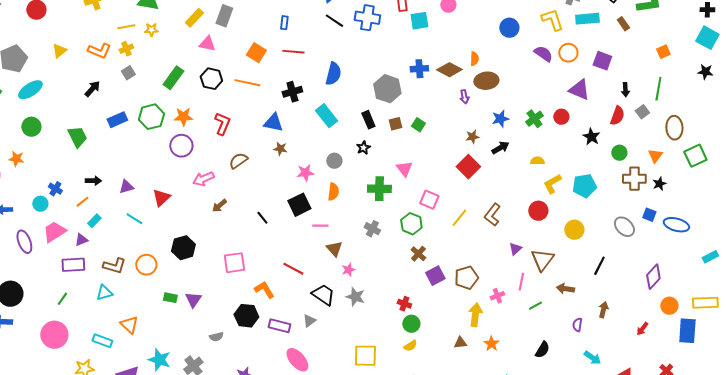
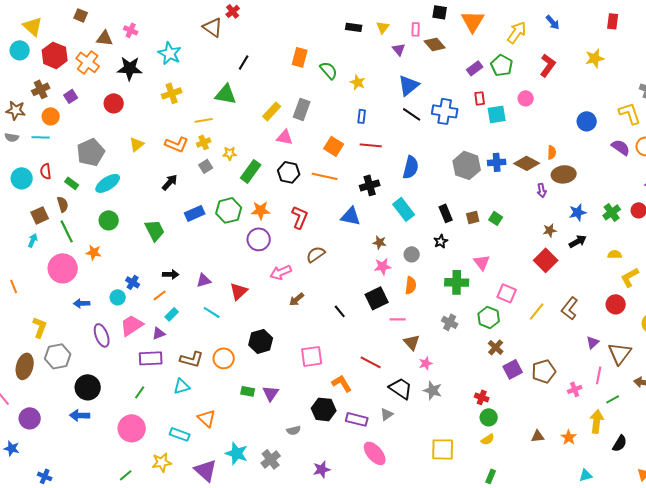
yellow star: (151, 30) -> (230, 153), moved
gray hexagon: (387, 89) -> (467, 165), moved
brown star: (280, 149) -> (380, 242), moved
yellow arrow: (475, 315) -> (597, 421), moved

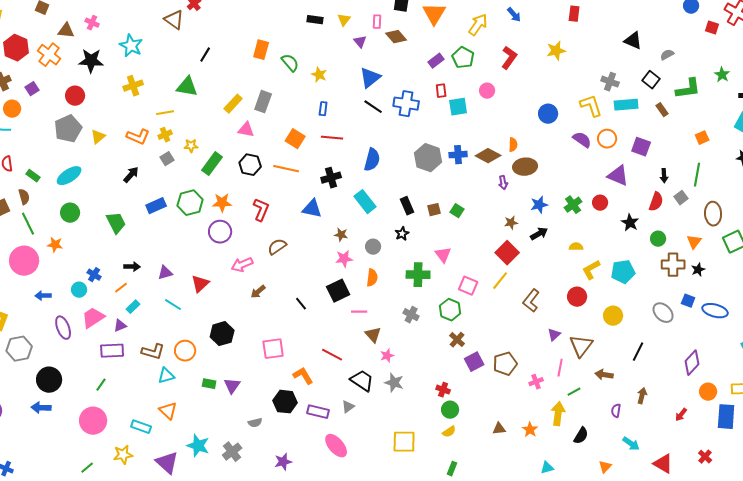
gray pentagon: (91, 152) -> (68, 129), moved
yellow line: (537, 311) -> (500, 281), moved
cyan triangle: (182, 386) -> (166, 376), moved

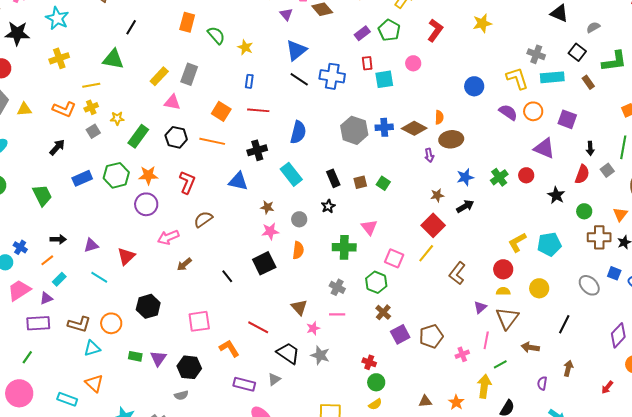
yellow triangle: (98, 137) -> (24, 109), turned 35
yellow semicircle: (576, 247) -> (503, 291), moved
pink line: (359, 312) -> (337, 314), moved
black hexagon: (285, 402) -> (189, 367), moved

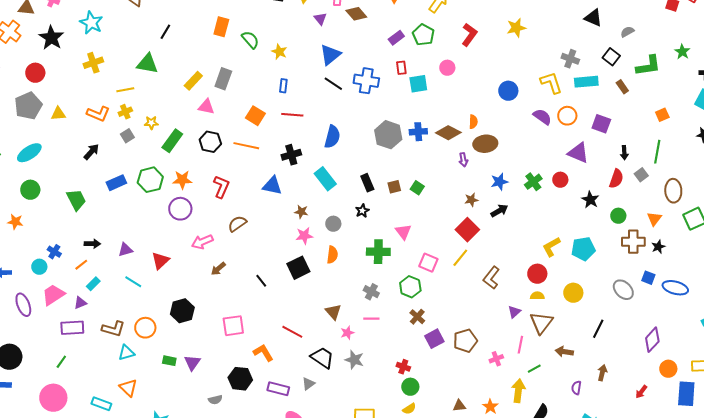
black star: (17, 33) -> (51, 38), turned 30
black hexagon: (189, 367) -> (240, 379), moved

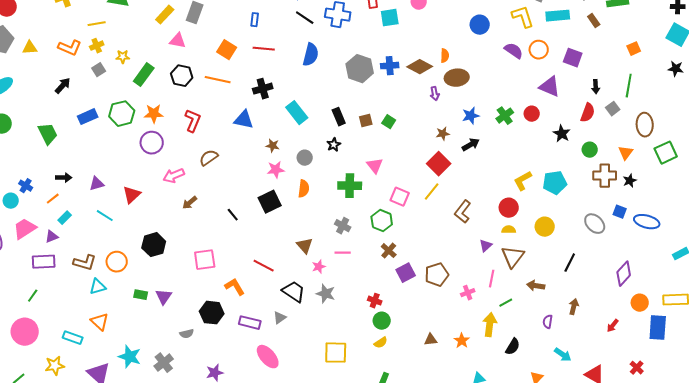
blue semicircle: (332, 137) -> (311, 55), moved

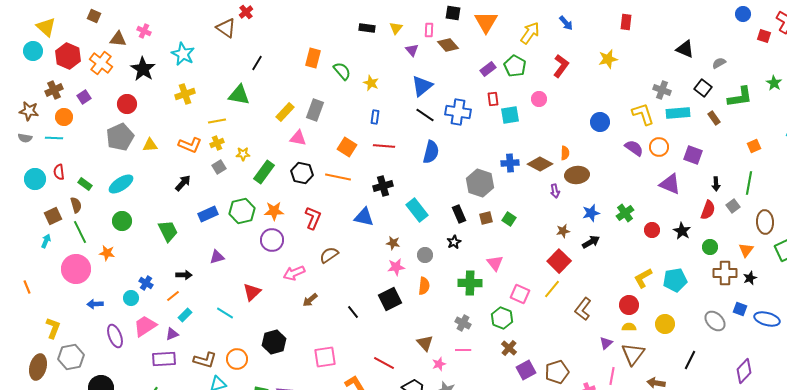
gray hexagon: (360, 69) -> (480, 183), moved
red circle: (532, 114) -> (652, 230), moved
purple triangle: (97, 184) -> (217, 257), moved

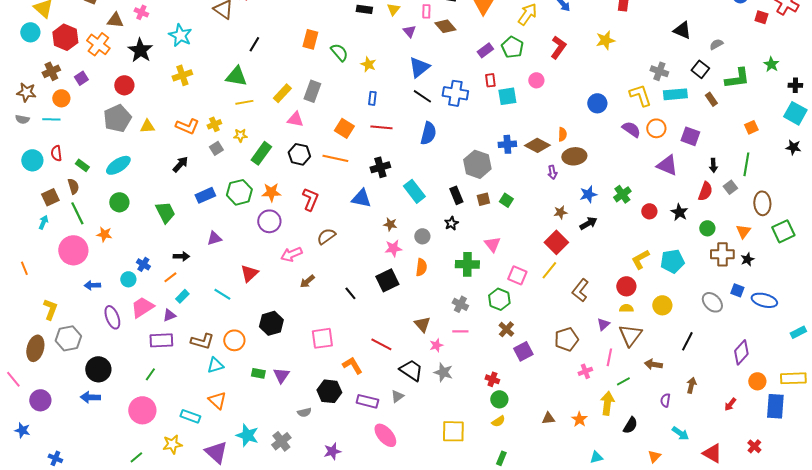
yellow line: (217, 121) -> (244, 102), moved
brown pentagon: (557, 372) -> (566, 339), moved

